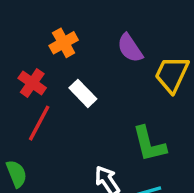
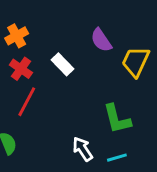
orange cross: (64, 43) -> (17, 36), moved
white rectangle: (83, 93) -> (63, 64), moved

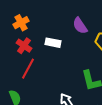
white rectangle: (63, 64) -> (53, 43), turned -35

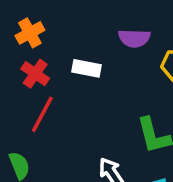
purple semicircle: (80, 26) -> (134, 38), turned -54

